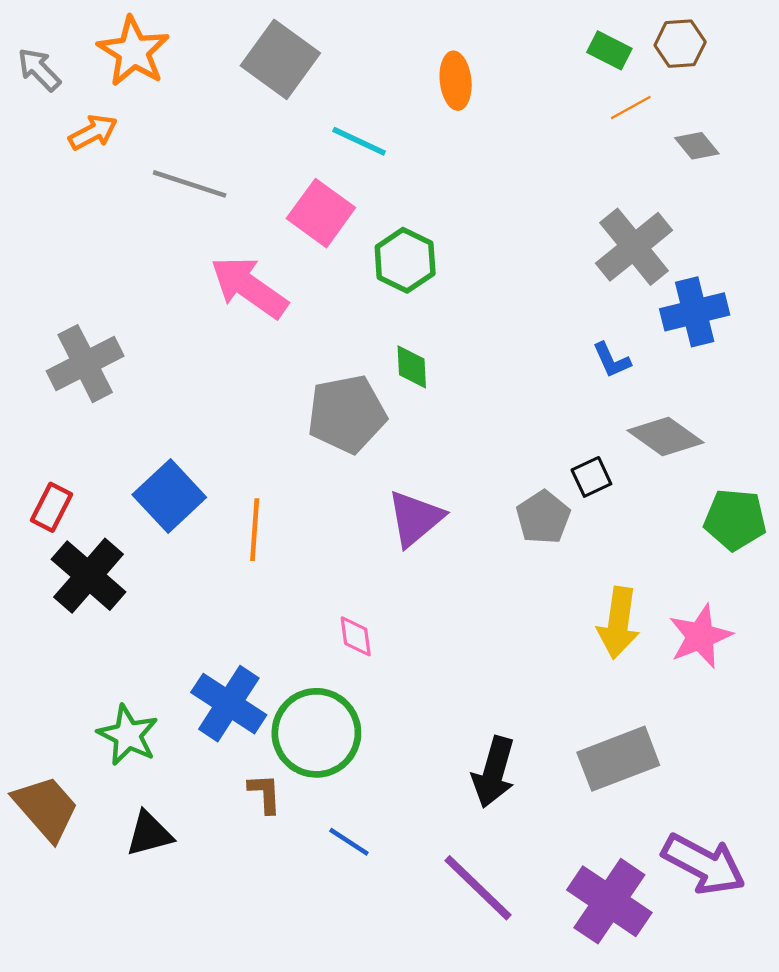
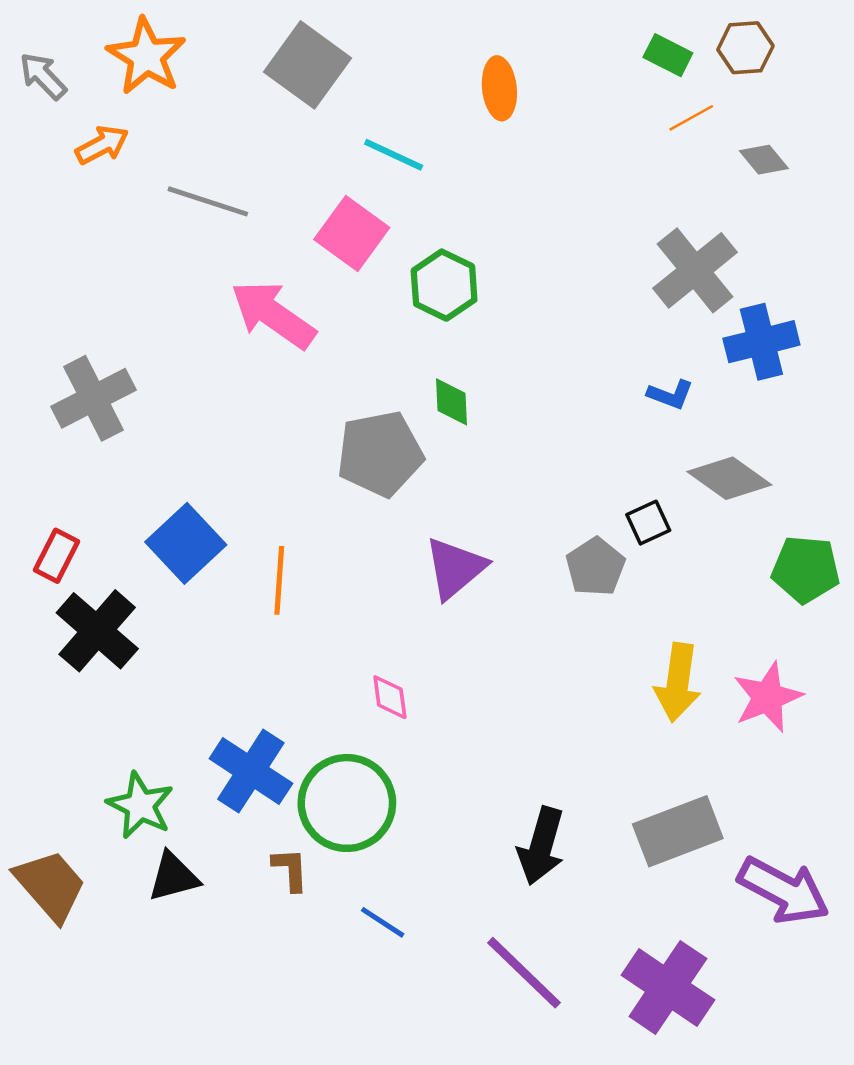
blue L-shape: (612, 360) -> (670, 395), turned -45
black triangle: (149, 834) -> (173, 877), moved
purple arrow: (704, 864) -> (784, 890), moved

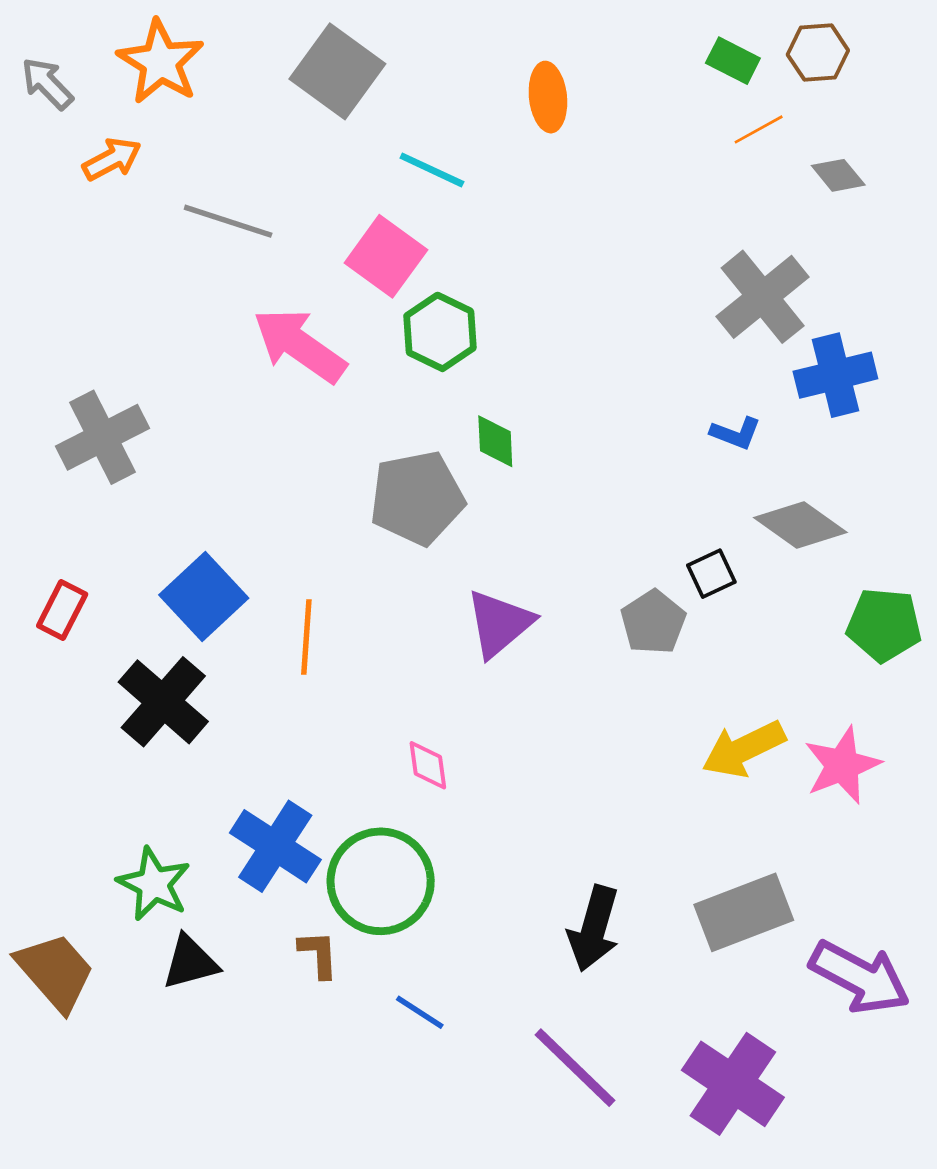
green hexagon: (444, 285) -> (440, 332), moved
black cross: (97, 631) -> (163, 702), moved
yellow arrow: (678, 682) -> (744, 749), turned 56

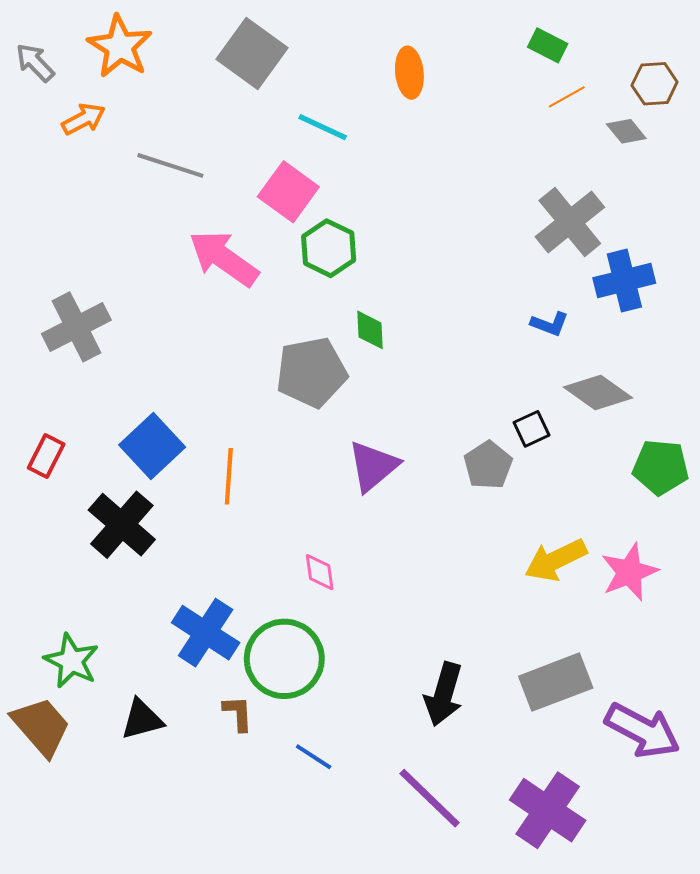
brown hexagon: (818, 52) -> (655, 84), moved
green star: (154, 884) -> (71, 661), moved

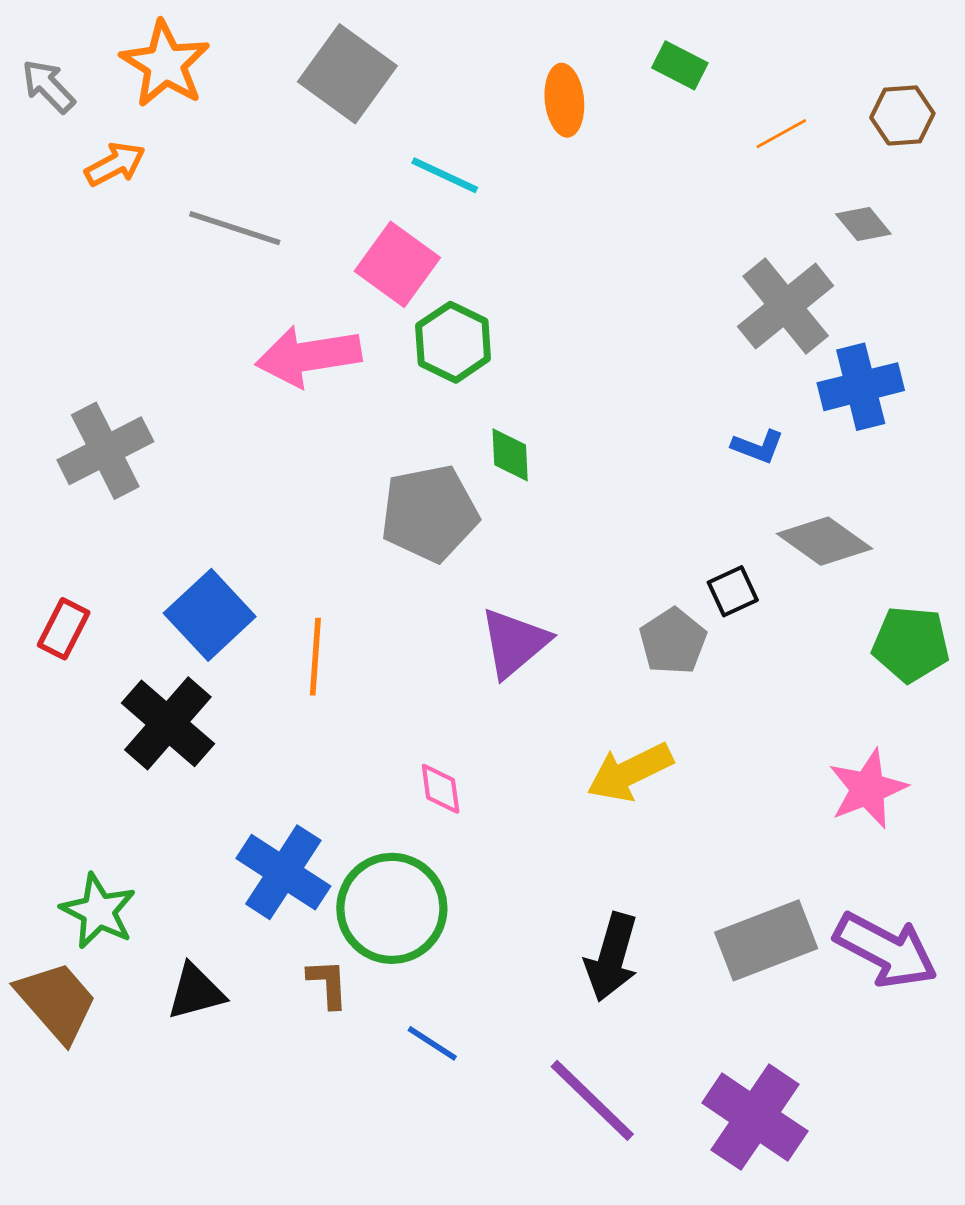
green rectangle: (548, 45) -> (680, 65), moved
gray diamond: (626, 131) -> (863, 224), moved
pink arrow: (224, 258) -> (308, 356), turned -44
yellow arrow: (556, 560) -> (630, 772), moved
purple arrow: (642, 731) -> (886, 950), moved

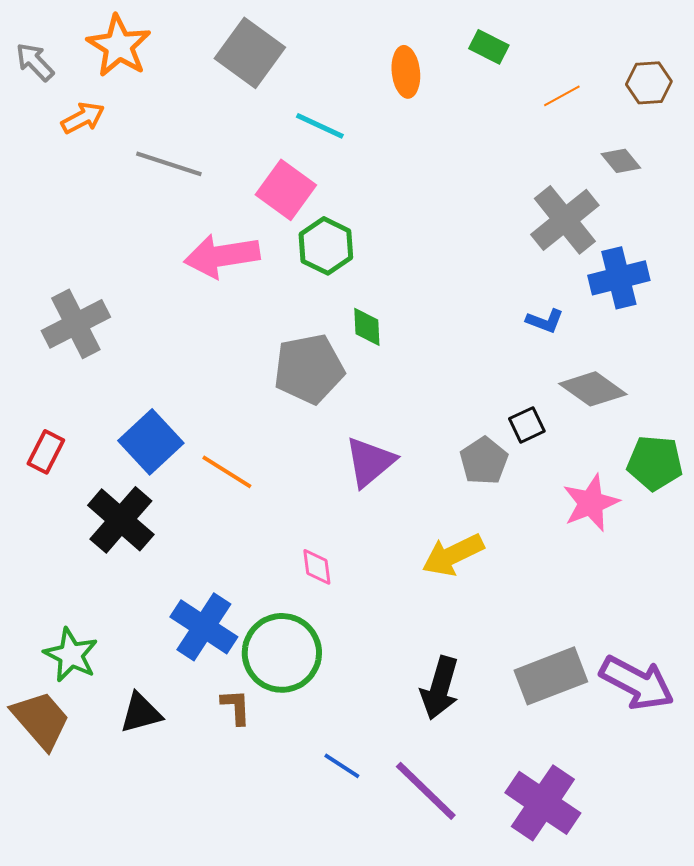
orange line: (315, 657) -> (227, 472), turned -62
pink star: (868, 789) -> (591, 503), moved
blue line: (432, 1043) -> (342, 766), moved

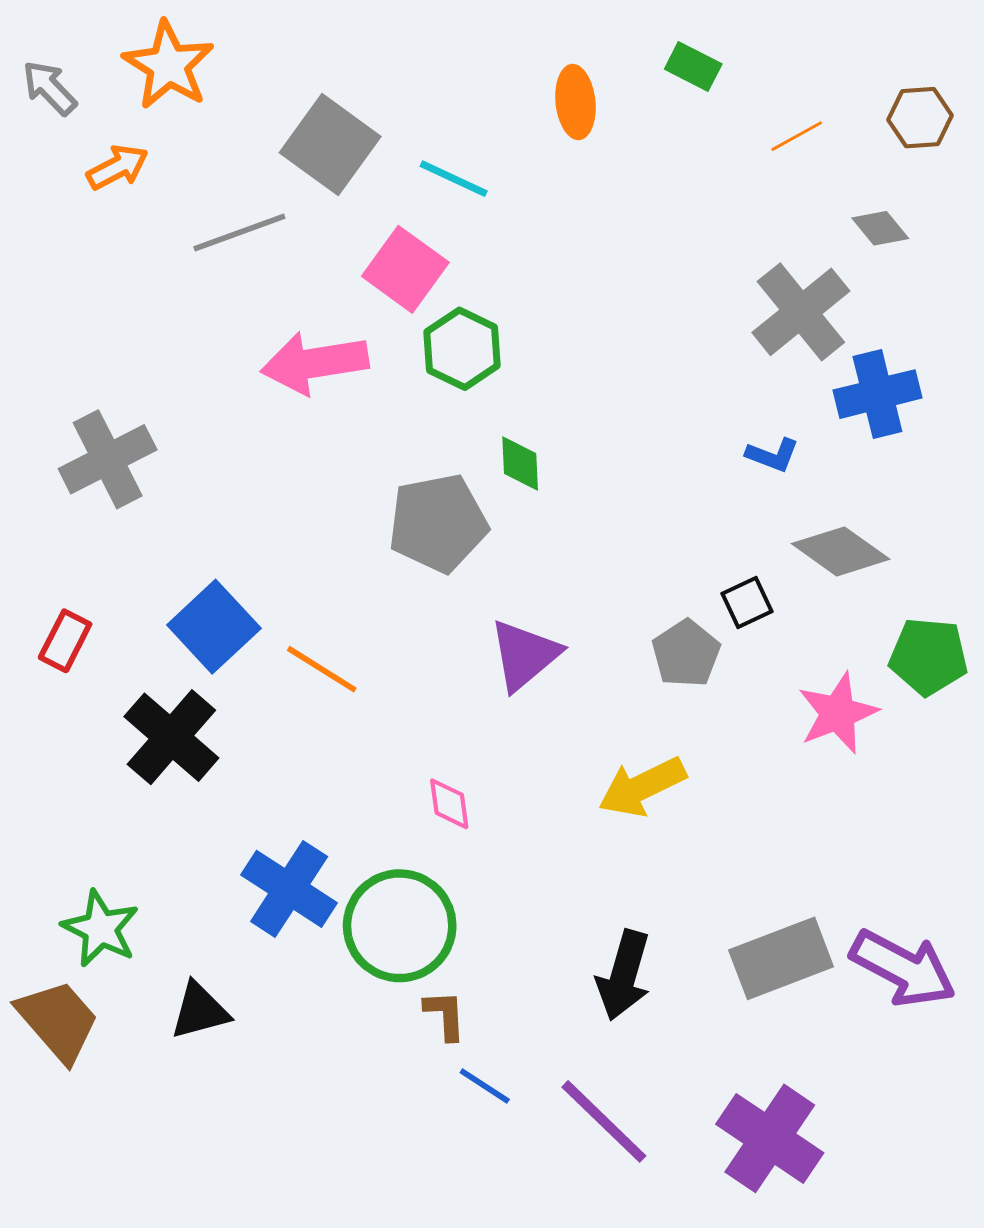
gray square: (250, 53) -> (330, 145), moved
gray line: (169, 164) -> (239, 232), turned -38
brown L-shape: (236, 707) -> (445, 1015), moved

